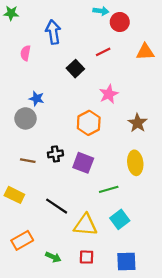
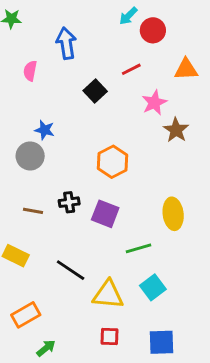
cyan arrow: (101, 11) -> (128, 16), turned 128
pink star: (109, 94) -> (154, 103), moved
brown star: (137, 123) -> (176, 130), moved
green arrow: (53, 257) -> (46, 348), moved, turned -64

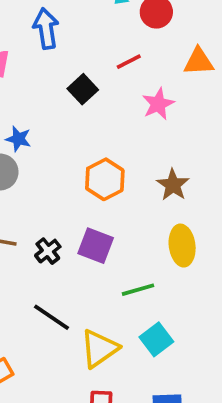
brown star: (176, 130) -> (173, 185), moved
black cross: (69, 202) -> (48, 251), moved, turned -30
yellow triangle: (108, 295) -> (99, 349), turned -40

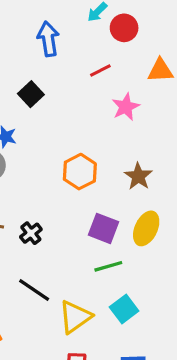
blue arrow: (46, 29) -> (48, 39), moved
black square: (83, 89) -> (31, 94), moved
purple square: (96, 246) -> (104, 228), moved
yellow ellipse: (182, 246) -> (146, 228), turned 32

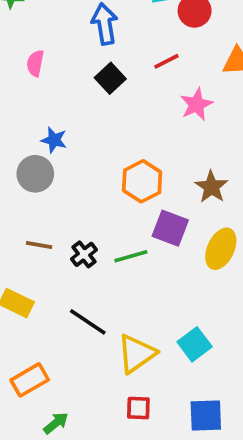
black square: (31, 94) -> (110, 78), moved
purple square: (104, 228) -> (170, 228), moved
green line: (108, 266) -> (131, 256), moved

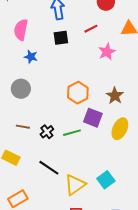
pink semicircle: (35, 63) -> (21, 30), size x1.5
black square: (110, 78) -> (61, 38), turned 35
blue star: (54, 140) -> (31, 57), moved

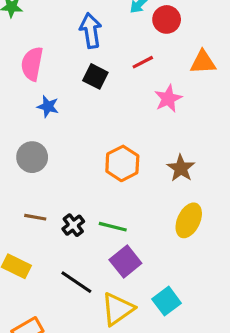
black square: (61, 38) -> (95, 76), turned 35
purple square: (93, 118) -> (125, 262), moved, turned 30
green line: (72, 133) -> (113, 227), turned 30

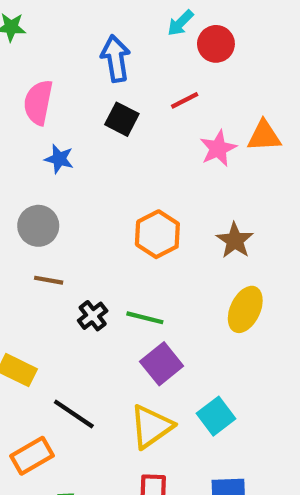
orange triangle: (203, 62) -> (264, 136), moved
brown line: (35, 217) -> (49, 280), moved
black line: (76, 282) -> (74, 414), moved

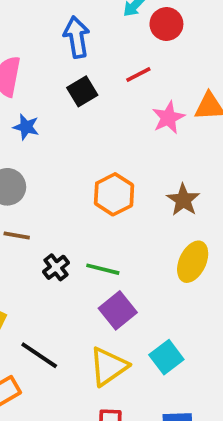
black square: (122, 119) -> (82, 91), turned 32

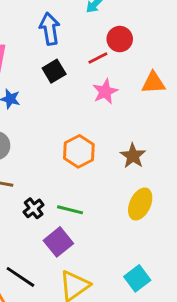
red circle: (166, 24) -> (120, 39), moved
pink star: (168, 118) -> (105, 92), moved
purple square: (118, 310) -> (58, 242), moved
cyan square: (166, 357) -> (137, 278), moved

